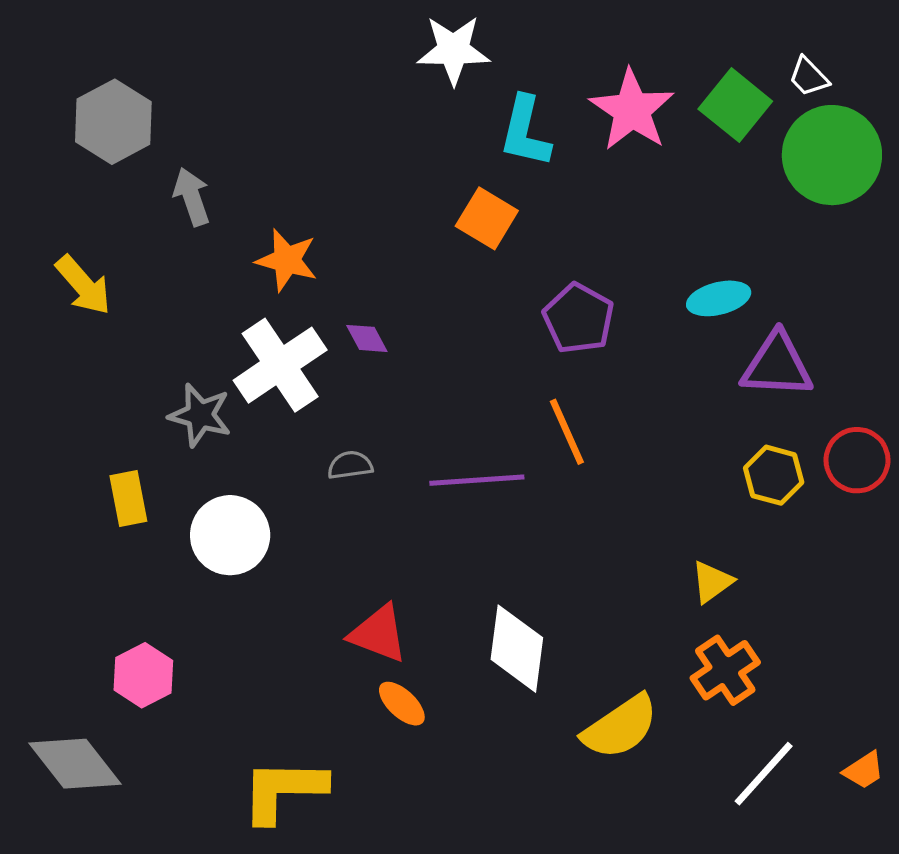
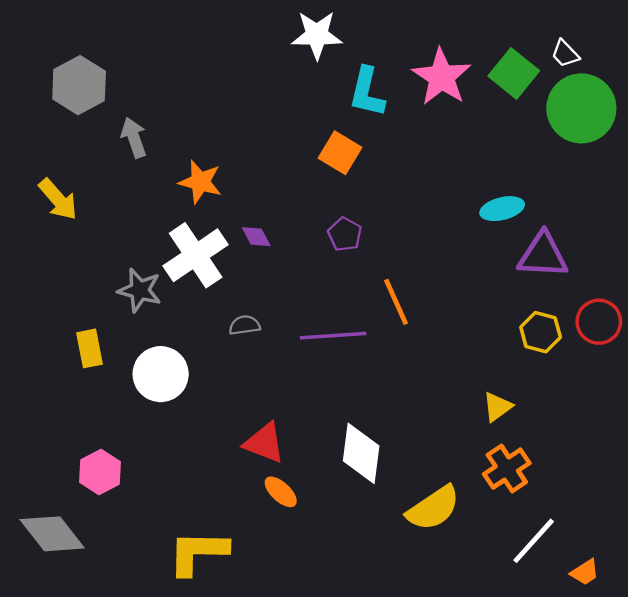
purple pentagon: (579, 318) -> (345, 234), moved, size x0.7
orange trapezoid: (864, 770) -> (585, 572), moved

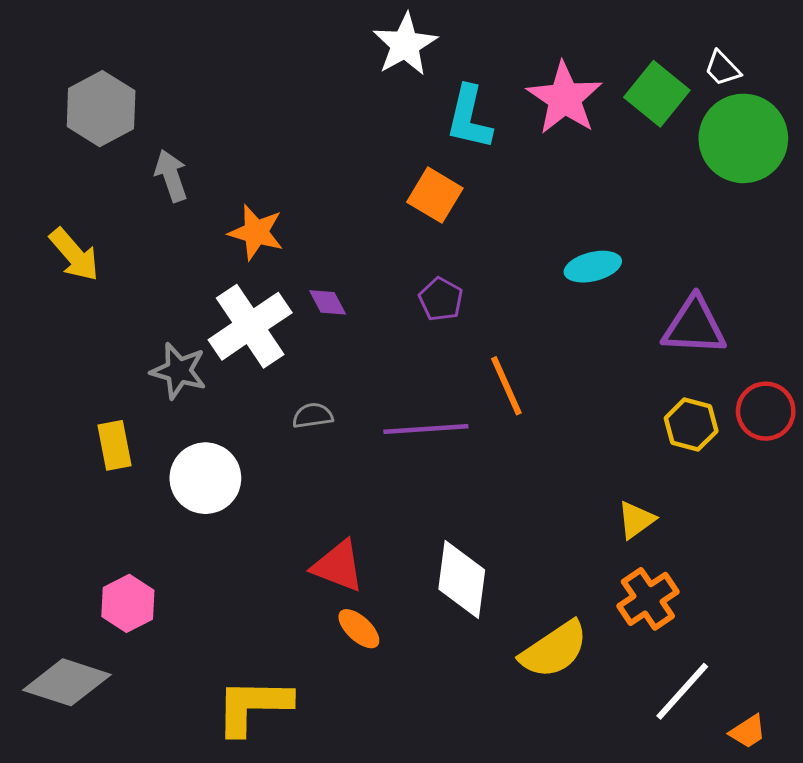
white star: (317, 35) -> (405, 45), turned -30
cyan ellipse: (502, 209) -> (593, 267), moved
gray diamond: (52, 534) -> (67, 682), turned -34

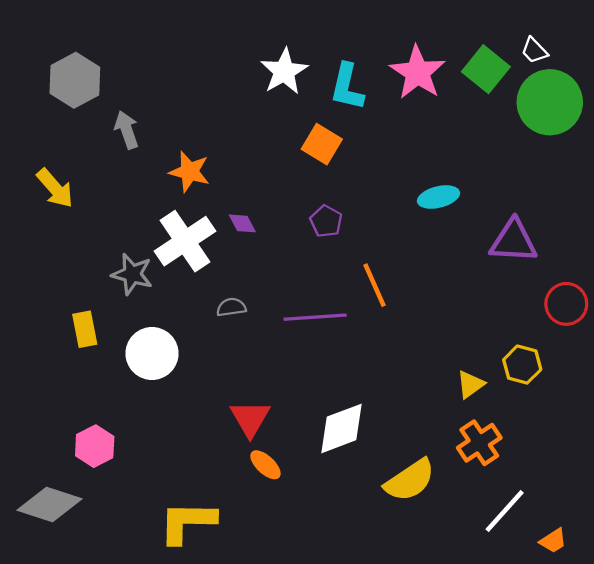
white star: (405, 45) -> (284, 71), moved
yellow hexagon: (691, 425) -> (522, 365), moved
red triangle: (338, 566) -> (250, 419), turned 39
white diamond: (462, 580) -> (342, 428), turned 62

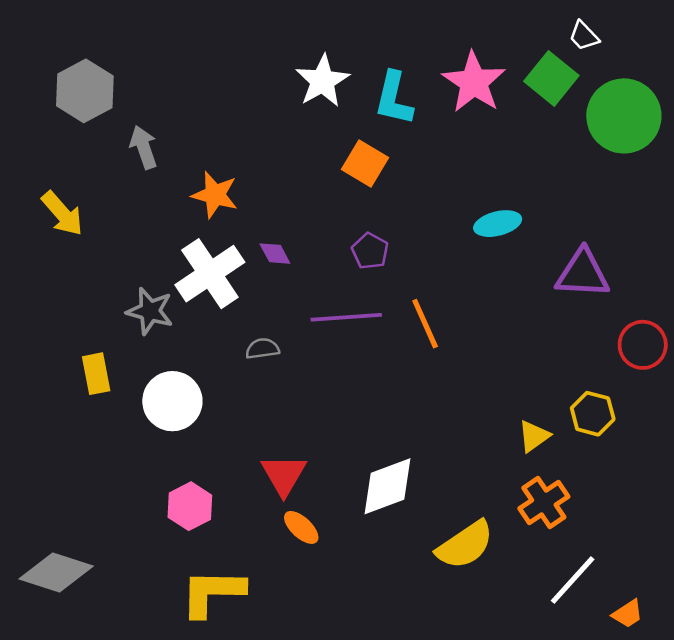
white trapezoid: (534, 50) -> (584, 36), moved
purple line: (315, 317) -> (346, 317), moved
pink hexagon: (95, 446) -> (190, 506), moved

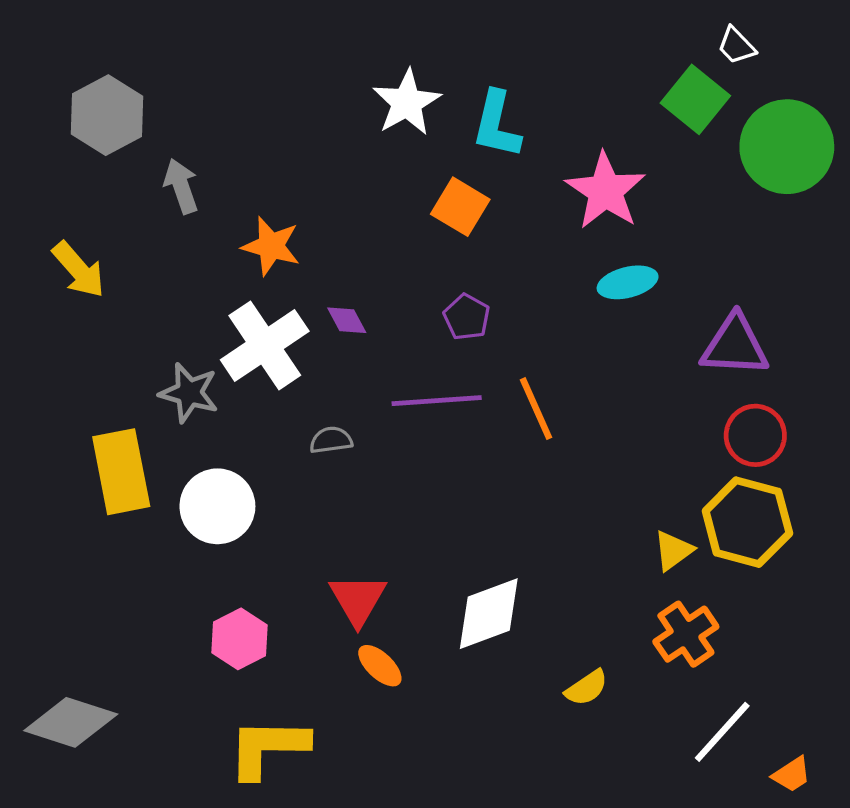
pink star: (474, 82) -> (605, 191), moved
red circle: (643, 345) -> (755, 435), moved
yellow rectangle: (96, 374) -> (121, 472), size x1.6
yellow hexagon: (593, 414) -> (747, 522), size x1.6
yellow semicircle: (465, 545) -> (587, 688), size x0.6

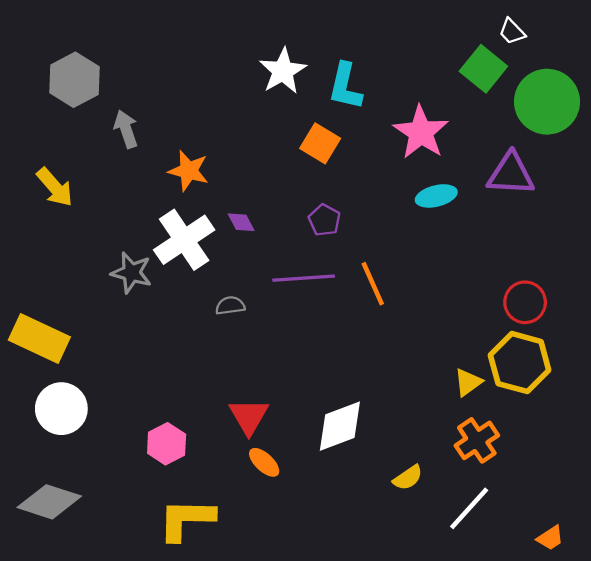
purple triangle: (735, 345) -> (511, 174), moved
yellow rectangle: (121, 472) -> (39, 338), moved, turned -54
white circle: (217, 506) -> (61, 409), moved
white line: (722, 732) -> (469, 508), moved

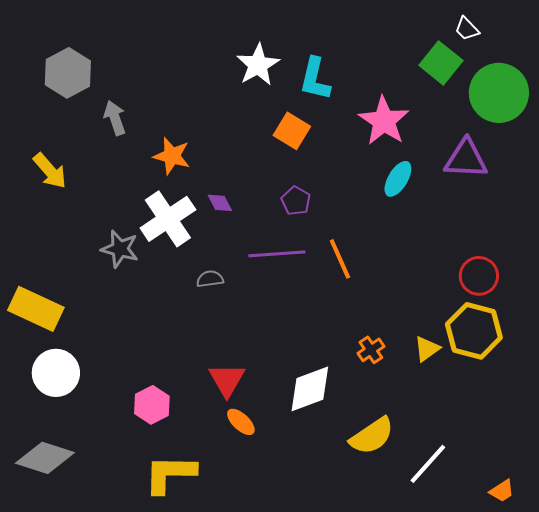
cyan ellipse: (436, 196) -> (398, 179), turned -45
orange cross: (477, 440) -> (371, 350), moved, size x0.7
yellow semicircle: (408, 478) -> (372, 436), size x1.6

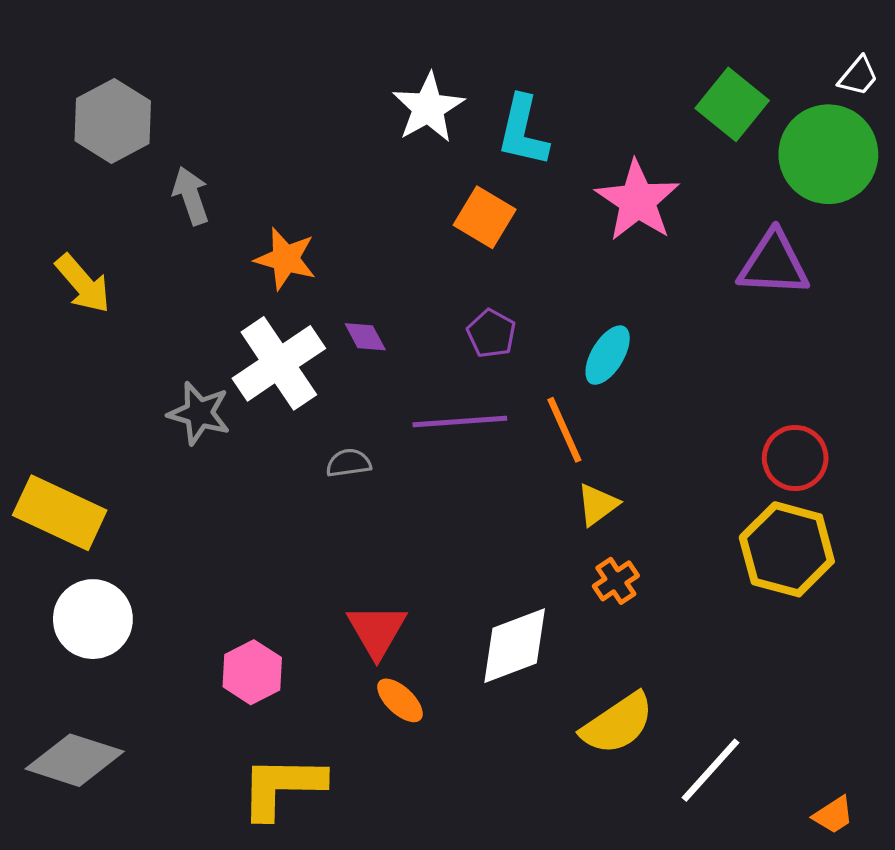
white trapezoid: (467, 29) -> (858, 76), moved, turned -96
cyan ellipse: (398, 179) -> (608, 355), moved
yellow triangle: (427, 349) -> (598, 504), moved

